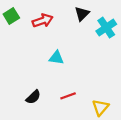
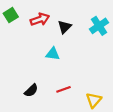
black triangle: (82, 14) -> (65, 27), moved

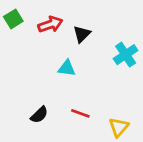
cyan cross: (99, 26) -> (126, 55), moved
red line: (63, 89) -> (80, 113), turned 40

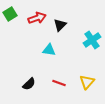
yellow triangle: (119, 127) -> (87, 82), moved

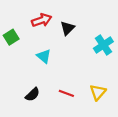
green square: (10, 14) -> (11, 37), moved
cyan triangle: (49, 50) -> (44, 56), moved, turned 32

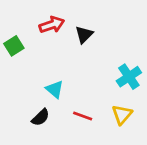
cyan cross: (103, 45) -> (129, 77), moved
cyan triangle: (44, 56) -> (55, 89), moved

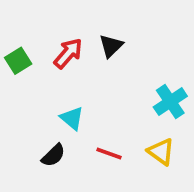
red arrow: (52, 25) -> (68, 53), moved, turned -30
yellow triangle: (122, 115) -> (161, 152), turned -35

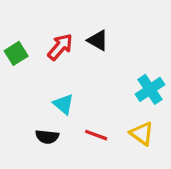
black triangle: (111, 46) -> (98, 40), turned -45
black semicircle: (53, 155) -> (47, 137), turned 50

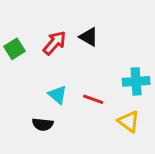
cyan cross: (150, 89) -> (136, 81), turned 30
red line: (96, 135) -> (93, 99), moved

